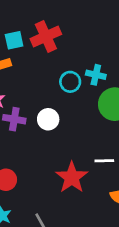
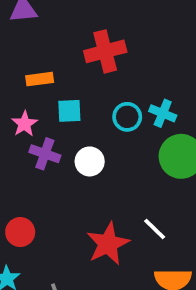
cyan square: (14, 40) -> (69, 111), moved
white line: (104, 161) -> (155, 229), turned 36

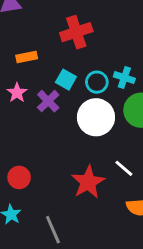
cyan square: (69, 111) -> (66, 80), moved, turned 36
purple cross: (45, 154) -> (48, 101), moved, turned 30
white circle: (90, 161) -> (96, 117), moved, size x1.6

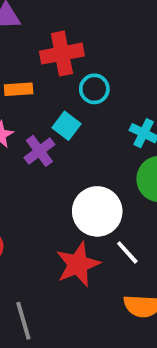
red cross: (76, 32) -> (62, 54), moved
cyan circle: (97, 82) -> (94, 89), moved
white circle: (96, 117) -> (97, 211), moved

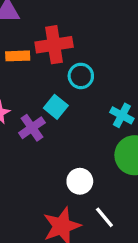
orange rectangle: (19, 89) -> (18, 56), moved
white circle: (97, 211) -> (80, 181), size x0.6

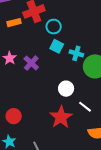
cyan square: (56, 107) -> (57, 46), moved
cyan cross: (122, 115) -> (76, 53), moved

